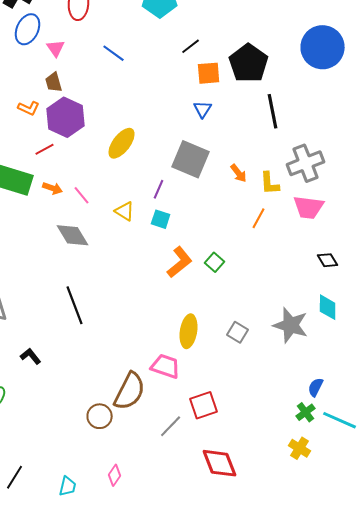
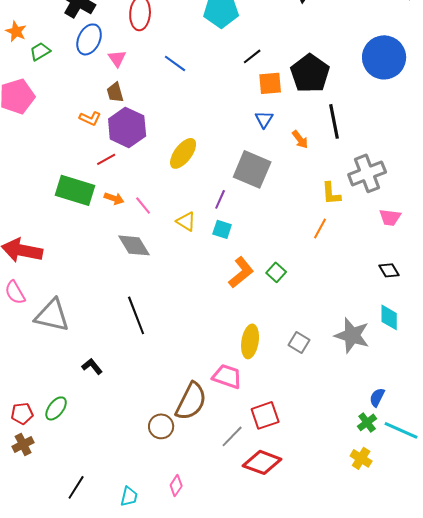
orange arrow: (239, 173) -> (300, 139), moved
pink trapezoid: (309, 207) -> (390, 217), moved, size x0.7
red diamond: (220, 463) -> (262, 462), moved, turned -48

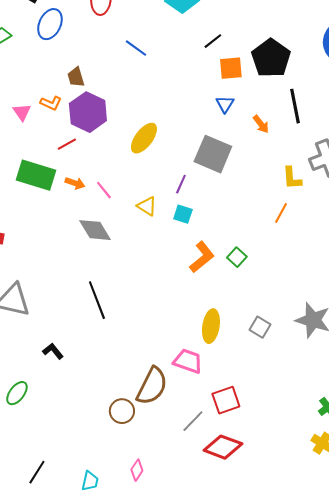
pink triangle: (117, 58) -> (22, 112), moved

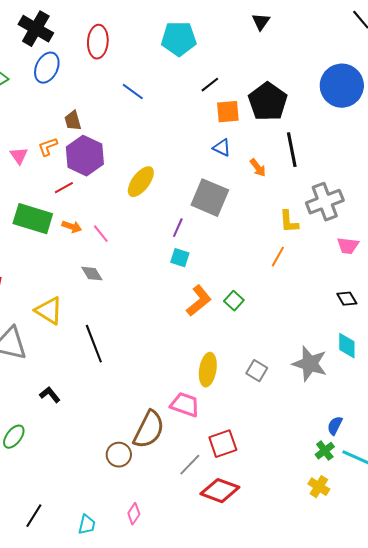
orange L-shape: (51, 103) -> (48, 147), turned 135
blue triangle: (225, 104) -> (222, 148), turned -36
yellow triangle: (147, 206) -> (49, 311), moved, size x1.4
gray diamond: (95, 230) -> (92, 274), size x0.7

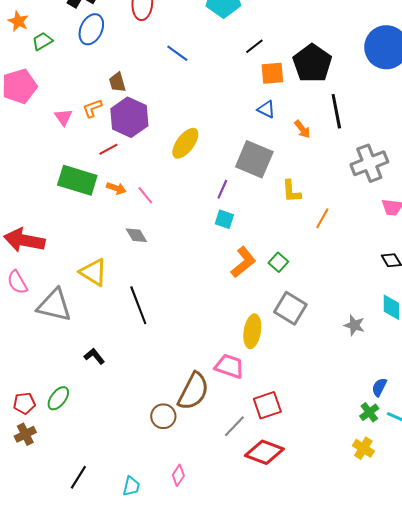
yellow L-shape: (289, 222) -> (291, 191), moved
gray star: (310, 364) -> (354, 325), size x0.6
gray square: (257, 371) -> (290, 308), moved, size x1.5

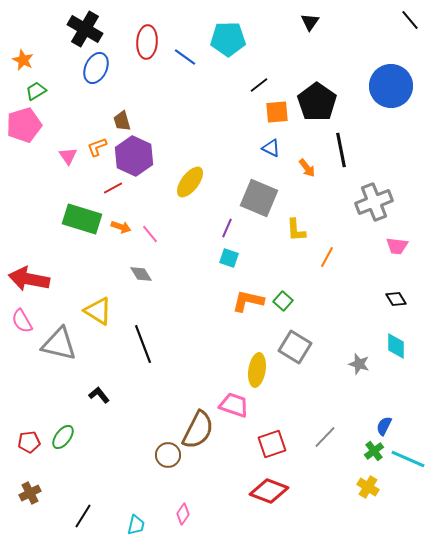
green trapezoid: (42, 41) -> (36, 91), moved
blue line: (177, 53) -> (185, 57), moved
orange L-shape: (243, 262) -> (248, 301), turned -128
gray line: (234, 426) -> (325, 437), moved
brown cross: (25, 434) -> (30, 493), moved

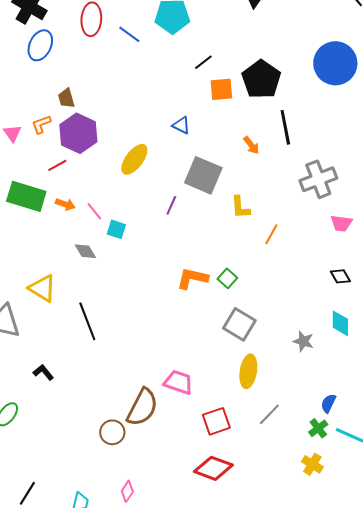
blue triangle: (271, 148) -> (181, 125), moved
cyan square: (229, 258) -> (116, 229), moved
yellow ellipse: (257, 370) -> (248, 371), moved

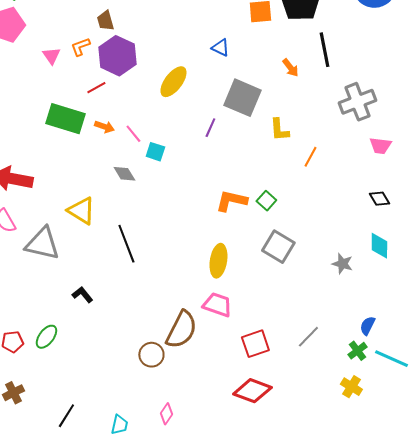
yellow ellipse: (248, 371) -> (218, 261), moved

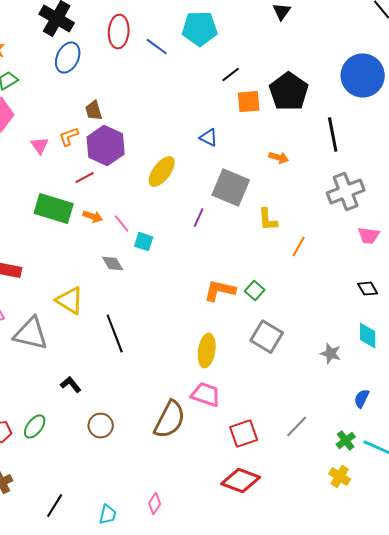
black line: (324, 50) -> (333, 135), moved
orange arrow: (290, 68) -> (279, 158), turned -36
blue semicircle: (367, 326) -> (362, 399), moved
brown circle: (151, 355) -> (101, 426), moved

